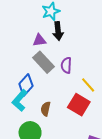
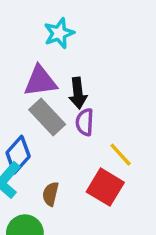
black arrow: (58, 31) -> (78, 93), moved
purple triangle: (39, 40) -> (40, 81), size x1.5

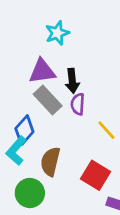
red square: (105, 187) -> (96, 175), moved
brown semicircle: (51, 194) -> (50, 162), size x1.5

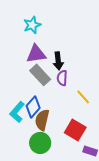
cyan star: (57, 33) -> (32, 25), moved
blue diamond: (24, 130) -> (33, 107), moved
green circle: (30, 193) -> (40, 143), moved

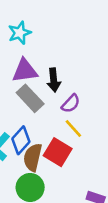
purple semicircle: (62, 78) -> (71, 104), moved, turned -140
yellow line: (83, 97) -> (73, 128), moved
red square: (75, 130) -> (58, 152), moved

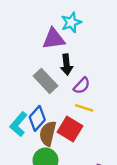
cyan star: (20, 33) -> (71, 22), moved
purple triangle: (25, 71) -> (54, 39), moved
yellow line: (73, 128) -> (84, 108), turned -30

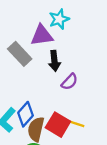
gray rectangle: (45, 81) -> (20, 54), moved
yellow line: (84, 108) -> (75, 123), moved

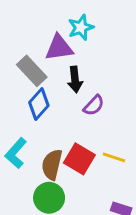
blue diamond: (25, 114) -> (39, 104), moved
yellow line: (75, 123) -> (114, 157), moved

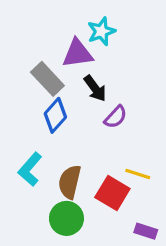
black arrow: (75, 79) -> (95, 88), turned -30
red square: (79, 159) -> (112, 193), moved

